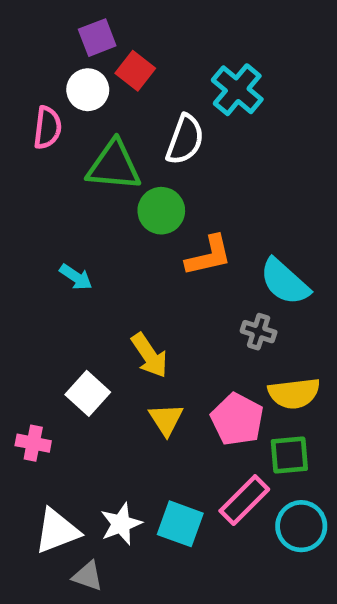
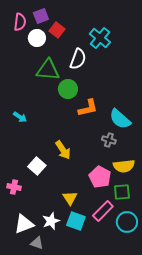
pink semicircle: (47, 128) -> (20, 22), moved
cyan arrow: (76, 277) -> (20, 117), moved
yellow triangle: (166, 419) -> (70, 198), moved

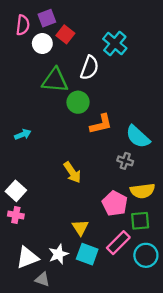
cyan arrow: (20, 117) -> (23, 134), turned -56
white square: (37, 166) -> (16, 191), moved

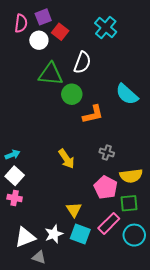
cyan cross: (115, 43) -> (106, 28), moved
cyan arrow: (23, 134) -> (12, 155), moved
cyan semicircle: (138, 137) -> (127, 94), moved
gray cross: (125, 161) -> (107, 152), moved

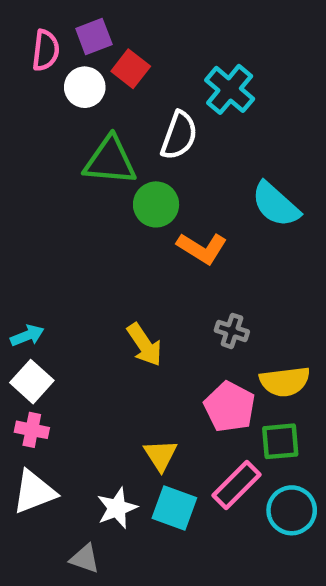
cyan cross: (106, 28) -> (230, 89), moved
orange L-shape: (93, 114) -> (202, 248), turned 45
white triangle: (25, 237) -> (34, 492), moved

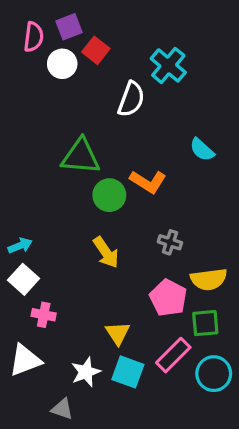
green triangle: (110, 161) -> (81, 156), moved
green circle: (156, 204) -> (109, 195), moved
cyan semicircle: (276, 204) -> (202, 150), size x0.7
pink cross: (32, 430) -> (44, 315), moved

